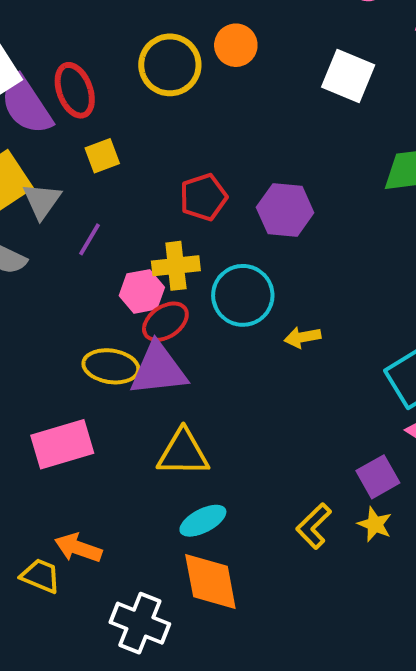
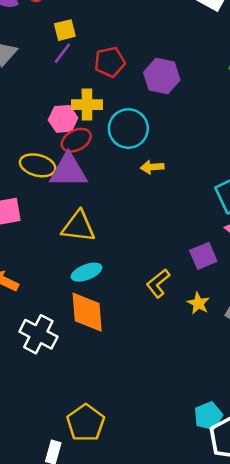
yellow square: (102, 156) -> (65, 30), moved
purple line: (90, 239) -> (62, 53), moved
yellow arrow: (302, 337) -> (152, 167), moved
yellow star: (375, 524) -> (198, 303), moved

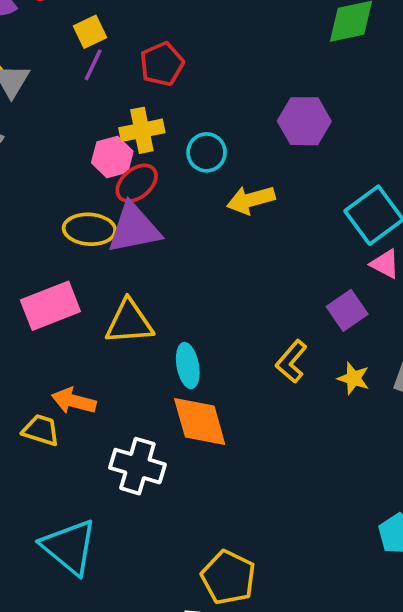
purple hexagon: (162, 76) -> (304, 121), moved
cyan circle: (128, 129) -> (207, 152), size x0.7
yellow arrow: (152, 167) -> (251, 200), size x1.4
yellow triangle: (78, 227) -> (129, 322), moved
cyan ellipse: (87, 272) -> (188, 366), turned -68

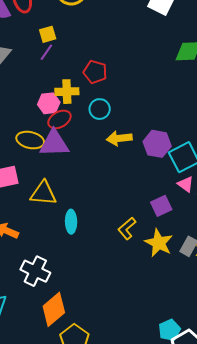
red pentagon: (162, 64) -> (95, 72), moved, turned 30
purple hexagon: (304, 121) -> (157, 144), moved
yellow star: (353, 378) -> (159, 243), size x1.6
orange diamond: (200, 422) -> (54, 309), moved, turned 56

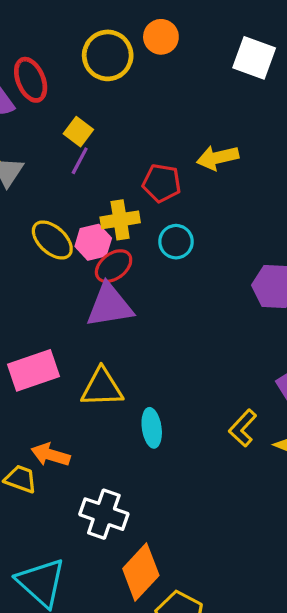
yellow square: (48, 34) -> (78, 132), turned -30
yellow arrow: (119, 138) -> (218, 158), moved
yellow ellipse: (30, 140) -> (52, 240), moved, turned 36

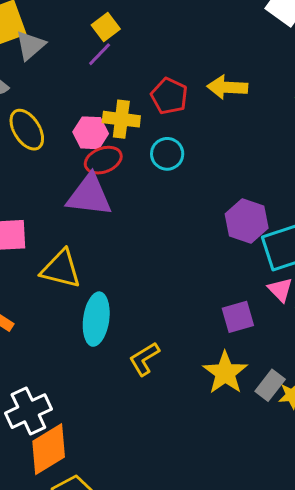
yellow ellipse: (52, 240) -> (27, 130), moved
cyan ellipse: (152, 428) -> (96, 319), size x1.4
yellow L-shape: (243, 428) -> (144, 359), moved
white cross: (104, 514) -> (28, 411), moved, turned 30

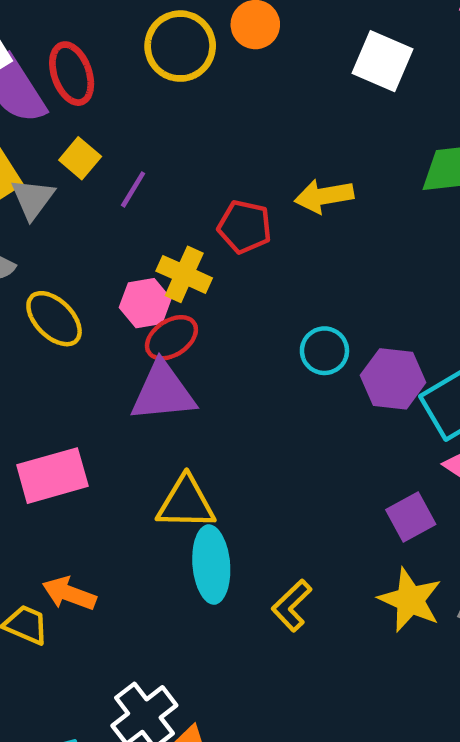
yellow square: (106, 27) -> (80, 158), moved
yellow cross: (121, 119) -> (184, 274), turned 30
cyan circle: (167, 154) -> (324, 351), moved
yellow triangle: (61, 269) -> (186, 503), moved

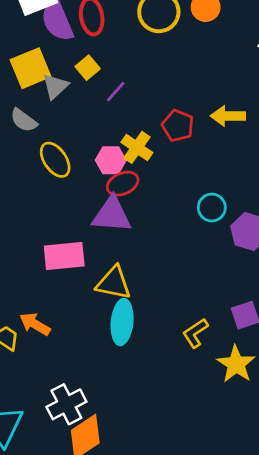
pink rectangle: (52, 476) -> (64, 256), moved
yellow L-shape: (292, 606) -> (195, 333), moved

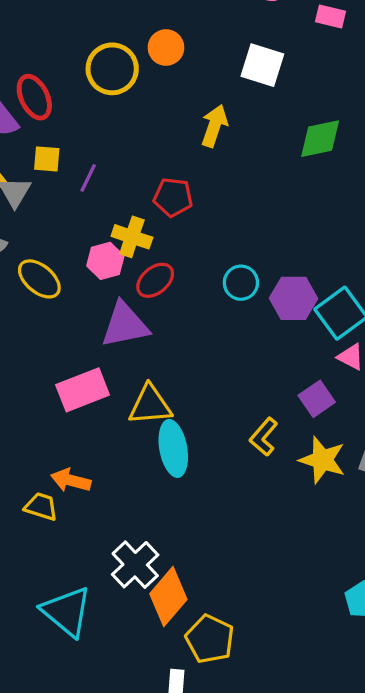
yellow square: (88, 68) -> (47, 159), turned -30
yellow arrow: (228, 116) -> (214, 126), moved, turned 124
red ellipse: (123, 184) -> (155, 280), moved

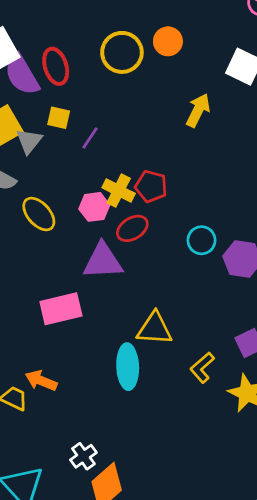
red pentagon: (173, 197) -> (151, 186), moved
yellow triangle: (150, 405) -> (155, 329), moved
white cross: (135, 565) -> (83, 456), size x0.7

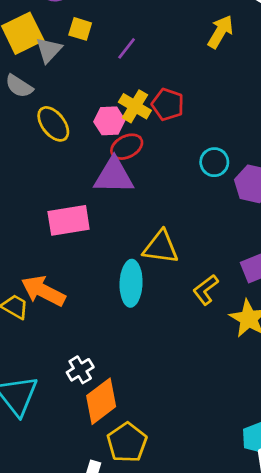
purple line: (90, 138) -> (127, 48), moved
red ellipse: (132, 228) -> (127, 147), moved
orange arrow: (41, 381) -> (43, 291), size x1.4

